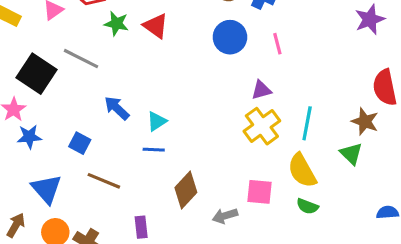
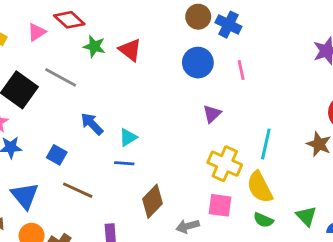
purple triangle: (261, 90) -> (212, 114), moved, turned -30
yellow cross: (262, 126) -> (225, 164), moved, turned -32
green triangle: (351, 154) -> (306, 216), moved

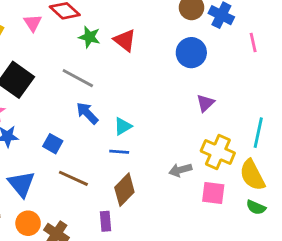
pink triangle: (37, 32) -> (33, 23), turned -30
pink line: (241, 70) -> (253, 43), moved
gray line: (61, 77) -> (78, 78), moved
brown diamond: (153, 201) -> (124, 190), moved
gray arrow: (188, 226) -> (180, 170), moved

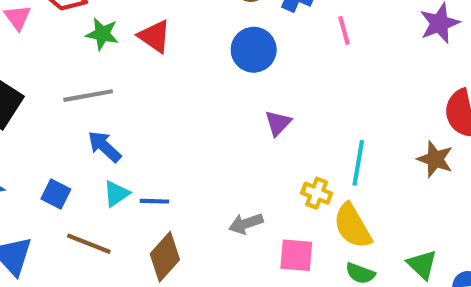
gray line: (78, 78) -> (88, 96), turned -36
cyan triangle: (123, 126) -> (116, 194), moved
yellow cross: (218, 152) -> (317, 193), moved, size x0.6

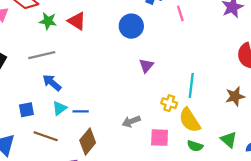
brown star: (435, 159) -> (235, 96), moved, turned -30
blue square: (56, 194) -> (26, 110), turned -35

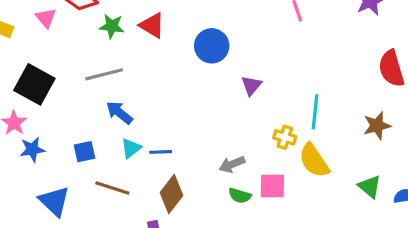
blue circle: (131, 26) -> (212, 46), moved
green semicircle: (195, 146) -> (240, 196), moved

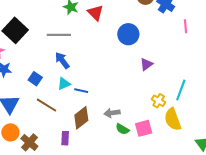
blue square: (84, 152) -> (35, 79), turned 32
gray arrow: (232, 164) -> (112, 113), moved
pink square: (272, 186) -> (144, 128), turned -30

